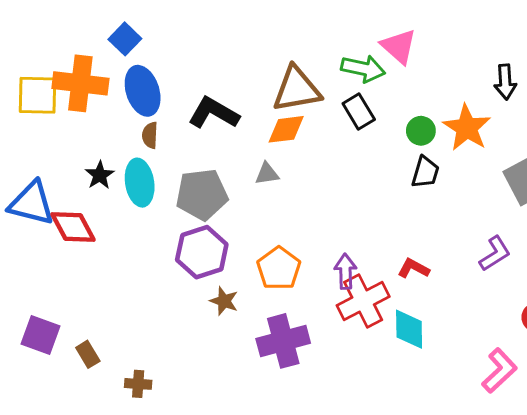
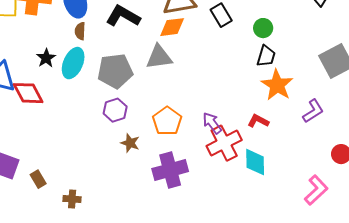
orange star: (467, 128) -> (277, 85), moved
gray triangle: (267, 174) -> (159, 57), size x1.6
cyan ellipse: (140, 183) -> (73, 63), turned 32
purple hexagon: (202, 252) -> (115, 110), size x0.7
purple arrow: (345, 271) -> (212, 123), turned -35

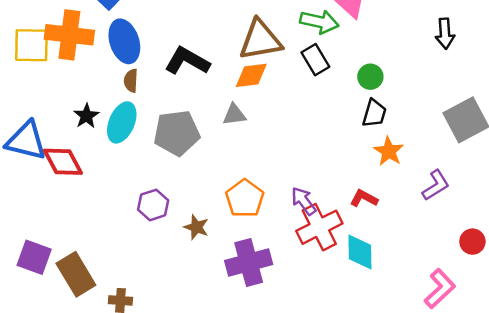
gray triangle: (159, 57) -> (234, 115), size x0.7
orange star: (277, 85) -> (389, 151), size x0.7
purple hexagon: (115, 110) -> (153, 205), moved
brown rectangle: (38, 179) -> (76, 274), size x1.8

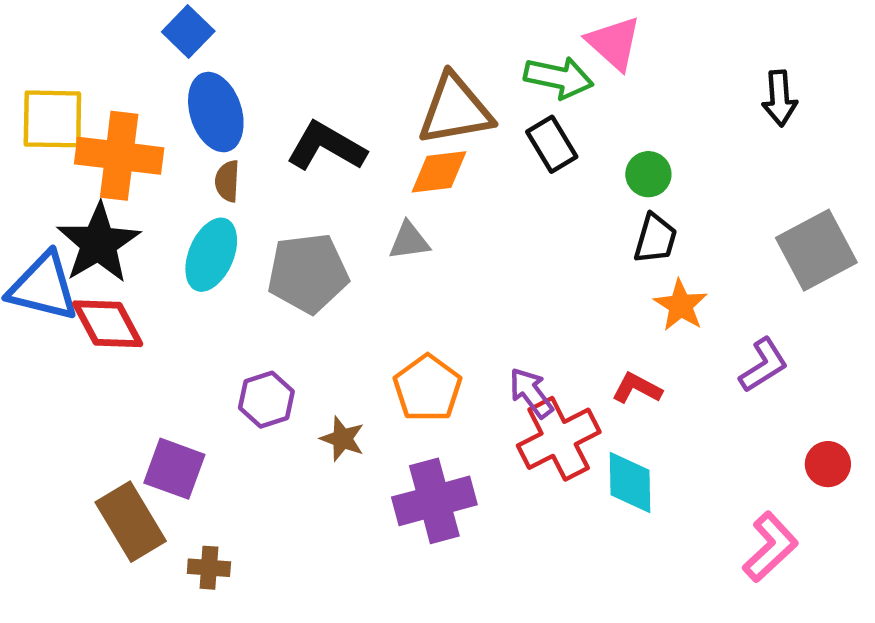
orange cross: (69, 35) -> (119, 156), moved
black star: (86, 116) -> (98, 243), moved, size x1.8
purple square: (34, 257) -> (174, 469), moved

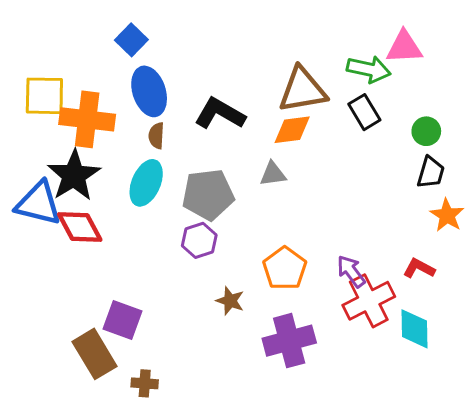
pink triangle: (614, 43) -> (404, 47), turned -45
purple hexagon: (266, 400) -> (199, 240), moved

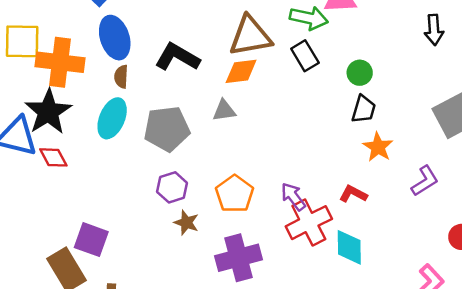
red diamond: (80, 227) -> (53, 157), size x0.7
purple hexagon: (199, 240) -> (172, 187), moved

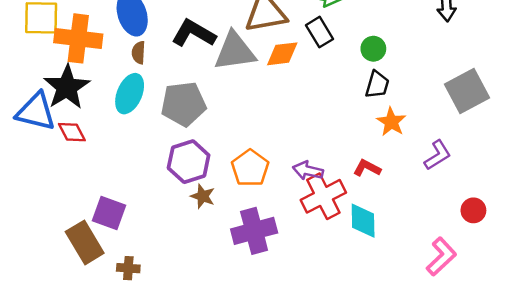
orange diamond: (241, 71) -> (282, 54), moved
gray triangle: (224, 111) -> (235, 51), moved, size x1.8
purple hexagon: (172, 187) -> (189, 162), size x1.4
purple arrow: (293, 197) -> (308, 171), turned -40

